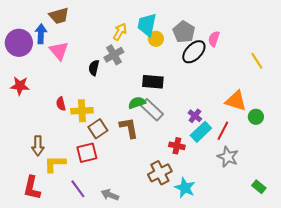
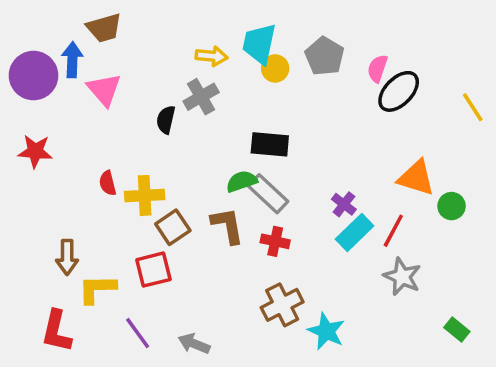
yellow arrow: (120, 32) -> (212, 56), turned 66
black ellipse: (194, 52) -> (399, 91), moved
yellow line: (257, 61) -> (473, 107), moved
red cross: (177, 146) -> (275, 241), moved

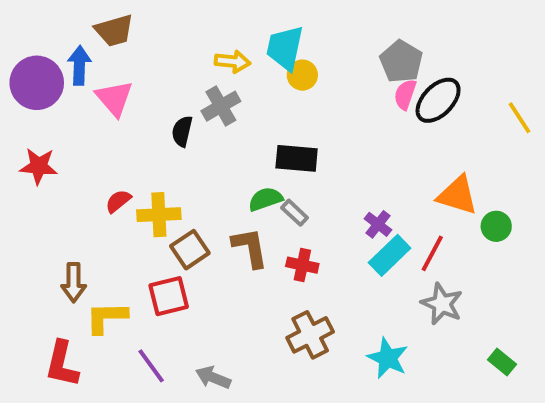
gray pentagon: (325, 56) -> (401, 61), moved
pink semicircle: (377, 68) -> (405, 94), moved
red semicircle: (108, 183) -> (118, 201), turned 65
gray rectangle: (268, 194) -> (295, 213), size x0.6
cyan star: (326, 331) -> (388, 358), moved

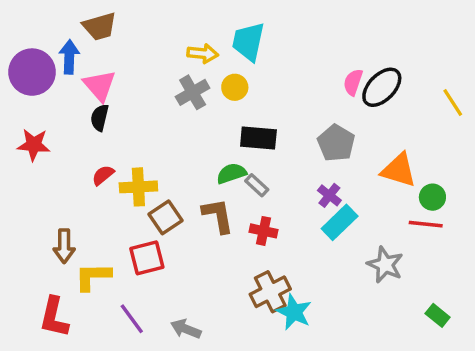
gray pentagon: (401, 61) -> (336, 143), moved
yellow circle: (302, 75) -> (235, 87), moved
black semicircle: (182, 131) -> (100, 118), moved
red line: (432, 253) -> (426, 224), moved, turned 68
cyan star: (388, 358) -> (294, 312), moved

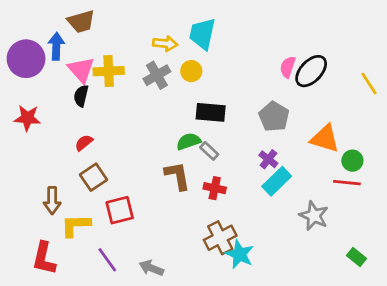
yellow cross: (138, 187) -> (109, 71), moved
brown square: (166, 217) -> (93, 177), moved

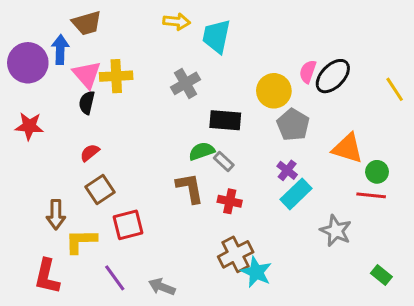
yellow arrow: (165, 44) -> (177, 22), moved
yellow circle: (191, 71) -> (274, 91), moved, size x1.5
gray cross: (157, 75) -> (185, 83), moved

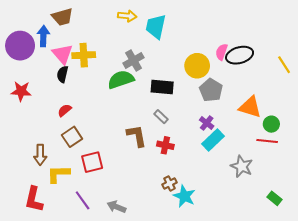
black ellipse: (333, 76) -> (240, 55), turned 30
green semicircle: (202, 151) -> (121, 80), moved, size x1.4
brown cross: (236, 254) -> (170, 183), size x0.6

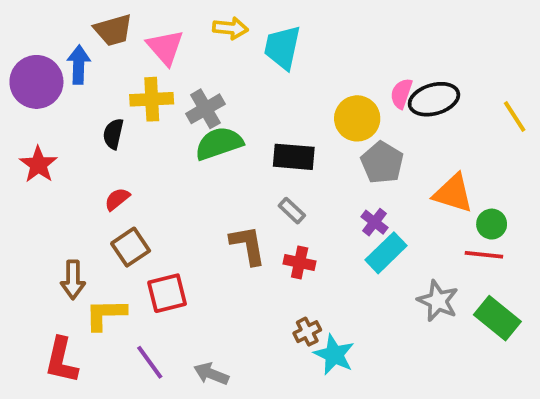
pink triangle: (62, 54) -> (165, 47), moved
gray cross: (134, 60) -> (205, 109), moved
red star: (21, 91) -> (38, 165), turned 30
green rectangle: (275, 198) -> (497, 318), moved, size x1.6

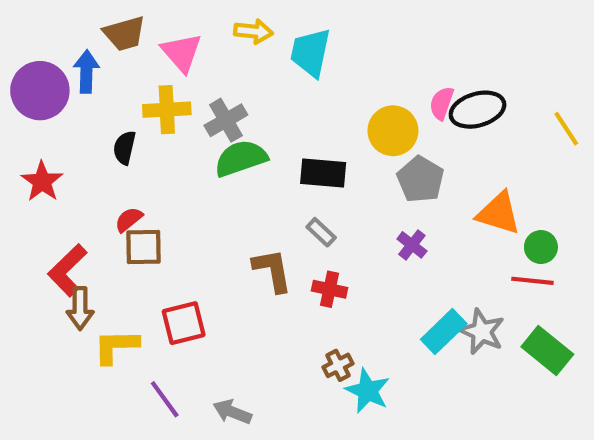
brown square: (131, 247) -> (144, 247), moved, turned 33
cyan rectangle: (386, 253) -> (444, 332), moved
red L-shape: (61, 360) -> (67, 270), moved, turned 33

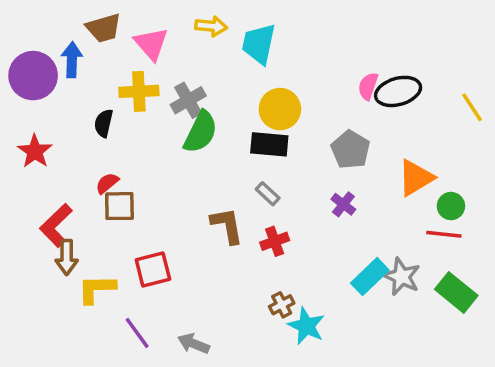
yellow circle: (393, 131) -> (280, 109), moved
green semicircle: (241, 158) -> (201, 132), turned 135
orange triangle: (499, 213) -> (416, 178), turned -48
red cross: (330, 289) -> (275, 241), turned -32

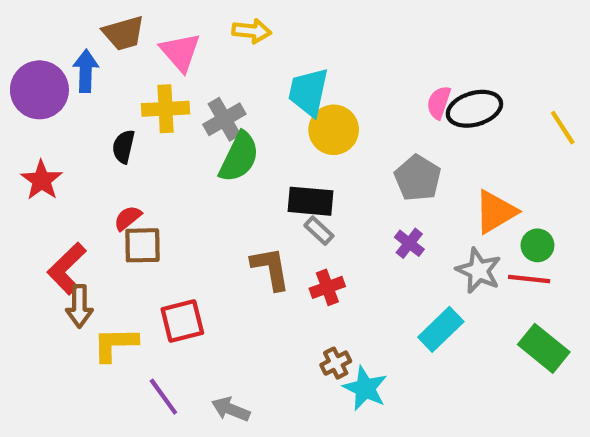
cyan trapezoid: (259, 44) -> (308, 92), moved
black rectangle: (269, 144) -> (311, 201), moved
gray star: (402, 277) -> (479, 271), moved

